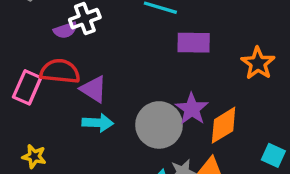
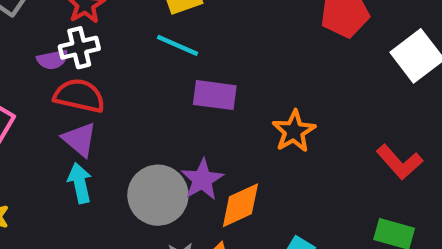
red semicircle: (60, 71) -> (79, 96), moved
cyan arrow: (98, 123) -> (80, 183), turned -112

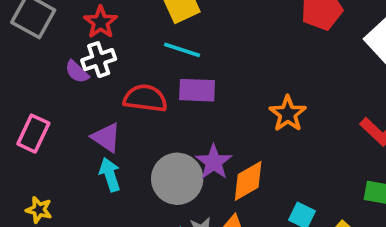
purple semicircle: (53, 60) -> (77, 72), turned 60
purple rectangle: (215, 95) -> (197, 90), moved
red semicircle: (79, 96) -> (145, 98), moved

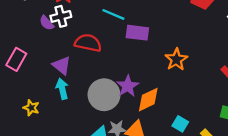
purple rectangle: (197, 90) -> (137, 33), moved
yellow star: (39, 210) -> (31, 108), moved

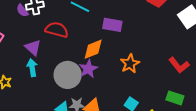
purple rectangle: (137, 33) -> (112, 25), moved
orange star: (176, 59) -> (130, 64), moved
orange diamond: (148, 100) -> (93, 49), moved

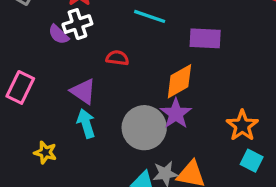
red semicircle: (57, 30) -> (117, 58), size x0.6
orange star: (130, 64) -> (242, 126), moved

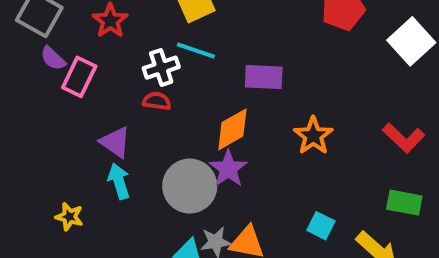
white cross: (77, 24) -> (161, 68), moved
purple semicircle: (59, 34) -> (53, 58), moved
pink rectangle: (20, 87) -> (79, 77), moved
orange star: (242, 126) -> (313, 136), moved

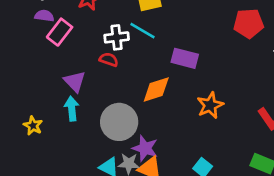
purple semicircle: (53, 58) -> (44, 16), turned 132
purple star: (228, 169) -> (145, 148), moved, turned -30

